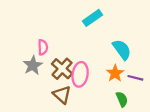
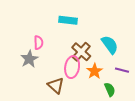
cyan rectangle: (92, 18) -> (68, 20), moved, turned 42
brown cross: (62, 69) -> (81, 52), moved
orange star: (115, 73) -> (94, 71), moved

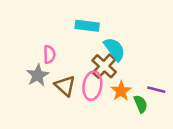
cyan semicircle: (110, 45) -> (115, 49), moved
brown triangle: (56, 85) -> (65, 86), moved
green semicircle: (110, 89) -> (141, 104), moved

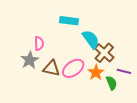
brown cross: (104, 66) -> (104, 53), moved
brown triangle: (65, 86) -> (51, 68), turned -30
pink ellipse: (92, 86) -> (73, 68), turned 45

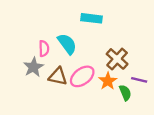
cyan rectangle: (69, 21) -> (92, 18), moved
cyan semicircle: (91, 39) -> (67, 44), moved

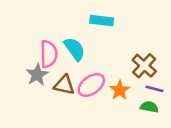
pink semicircle: (44, 49) -> (49, 54), size x1.5
brown cross: (117, 59) -> (144, 66), moved
green semicircle: (125, 93) -> (149, 107), moved, turned -56

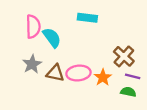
cyan semicircle: (75, 49) -> (52, 38), moved
pink semicircle: (49, 54) -> (33, 27), moved
pink ellipse: (91, 85) -> (78, 73), turned 30

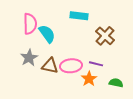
brown cross: (124, 56) -> (105, 36), moved
purple line: (133, 76) -> (96, 64), moved
orange star: (103, 77) -> (89, 79), moved

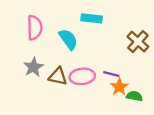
cyan semicircle: (47, 34) -> (68, 39), moved
brown cross: (105, 36) -> (138, 42), moved
orange star: (89, 79) -> (119, 87), moved

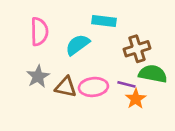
cyan semicircle: (68, 39) -> (78, 45), turned -90
brown cross: (138, 42) -> (137, 49), moved, turned 30
green semicircle: (134, 96) -> (153, 74), moved, size x1.5

